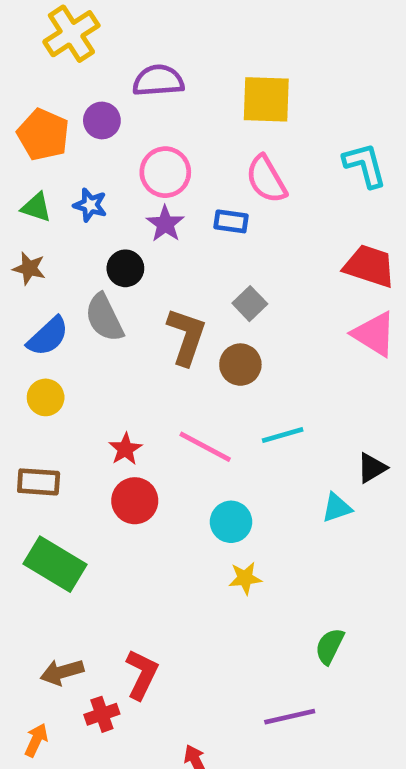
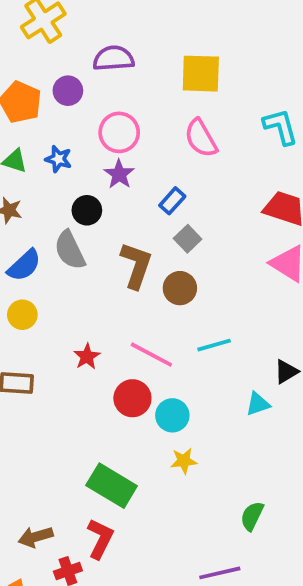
blue rectangle: (231, 221) -> (172, 201), moved, turned -56
red circle: (135, 501) -> (132, 398), moved
green rectangle: (55, 564) -> (112, 486), moved

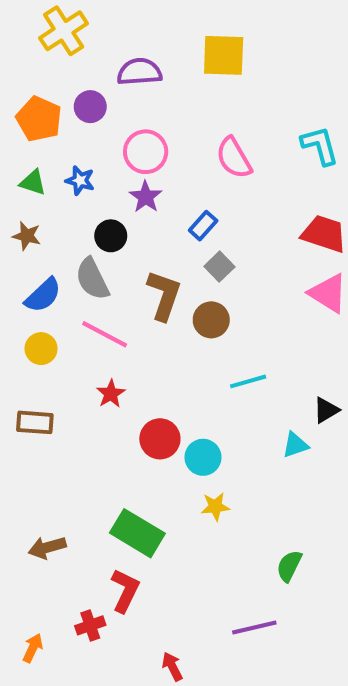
yellow square: (201, 74) -> (224, 55), moved
pink line: (151, 355) -> (105, 334), moved
brown arrow: (36, 537) -> (47, 548), moved

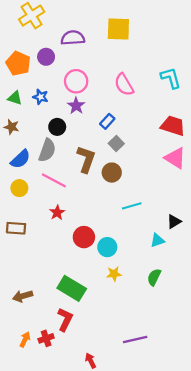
gray semicircle: (92, 279) -> (47, 150), turned -135
green semicircle: (289, 566) -> (154, 277), moved
orange arrow: (33, 648) -> (25, 339), moved

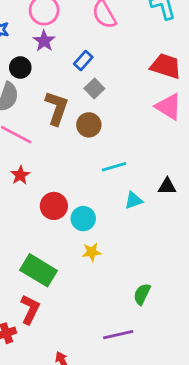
black triangle: (174, 221) -> (167, 186), turned 32
cyan triangle: (157, 240) -> (134, 200), moved
green semicircle: (154, 277) -> (142, 294), moved

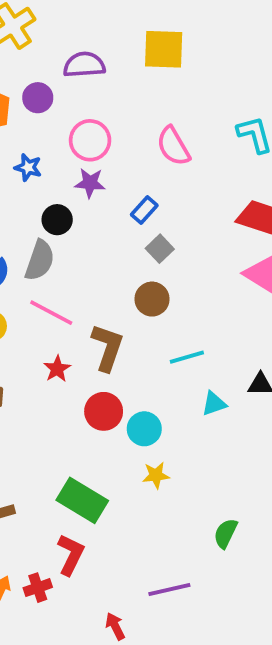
purple star: (44, 41) -> (90, 183), turned -30
brown L-shape: (57, 108) -> (107, 347), moved
purple line: (118, 335) -> (169, 590), moved

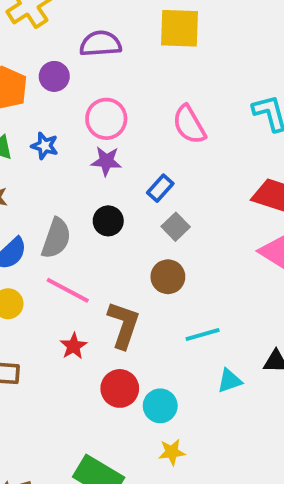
black circle: (57, 220) -> (108, 221), moved

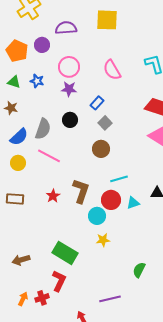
brown L-shape: (124, 325) -> (81, 191), moved
red star: (74, 346) -> (53, 196), moved
red circle: (120, 388) -> (111, 200), moved

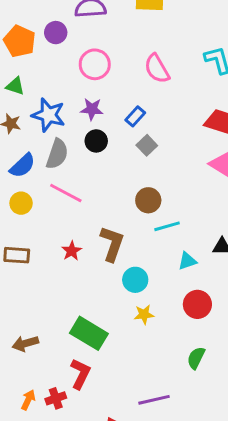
blue star: (37, 81) -> (48, 115), moved, size x1.6
purple star: (69, 89) -> (92, 109), moved
brown circle: (101, 149) -> (148, 200), moved
red circle: (111, 200) -> (197, 304), moved

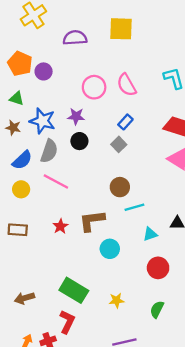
purple circle: (56, 33) -> (44, 71), moved
pink circle: (95, 64) -> (94, 87), moved
blue rectangle: (135, 116) -> (125, 122), moved
brown L-shape: (112, 244) -> (92, 221), turned -116
yellow star: (144, 314) -> (116, 300), moved

